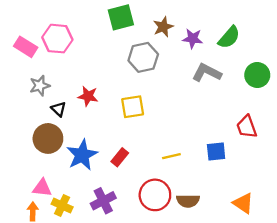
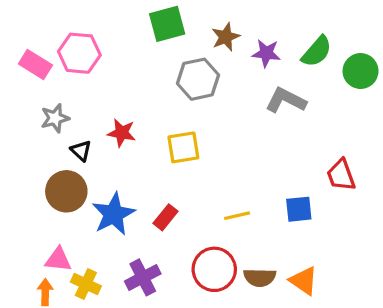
green circle: (257, 75) -> (361, 71), moved
orange triangle: (243, 203) -> (304, 281), moved

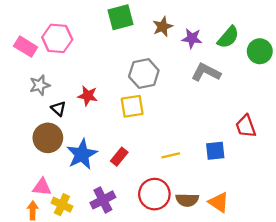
gray hexagon: (198, 79) -> (144, 73), moved

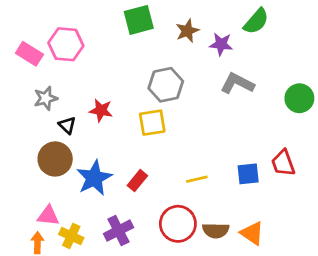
green semicircle: (228, 37) -> (256, 21), moved
green circle: (260, 51) -> (299, 98), moved
red trapezoid: (246, 126) -> (283, 163), moved

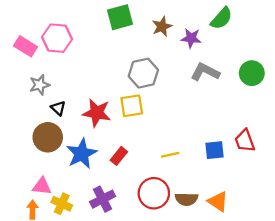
green circle: (299, 98) -> (252, 73), moved
red star: (101, 110) -> (97, 113), moved, size x1.4

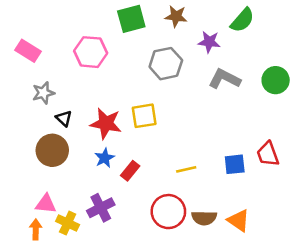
brown star: (162, 26) -> (176, 16), moved, turned 30
pink hexagon: (57, 38) -> (91, 52), moved
gray hexagon: (143, 73) -> (166, 64), moved
blue star: (82, 154) -> (105, 158), moved, size x0.6
purple cross: (103, 199) -> (101, 208), moved

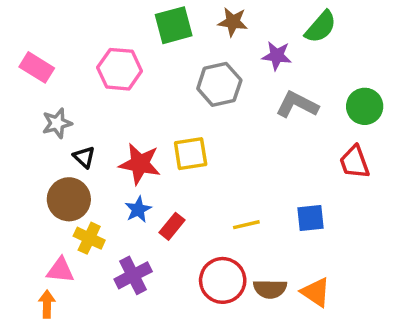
red trapezoid: (268, 154) -> (354, 162), moved
yellow cross: (68, 223) -> (89, 238), moved

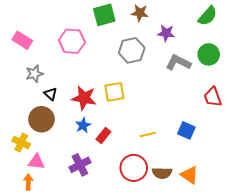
green semicircle: (321, 27) -> (208, 16), moved
green circle: (365, 106) -> (209, 54), moved
blue square: (311, 218) -> (186, 130), turned 30
yellow cross: (89, 238) -> (21, 143), moved

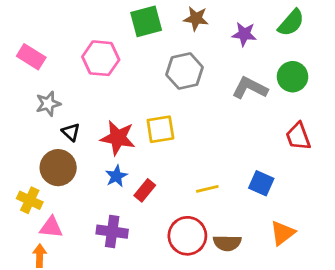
purple star: (166, 33) -> (244, 34), moved
purple cross: (80, 165) -> (112, 232), turned 35
orange triangle: (189, 175) -> (283, 233), moved, turned 48

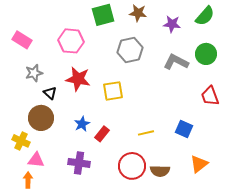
red star: (118, 138) -> (78, 79), moved

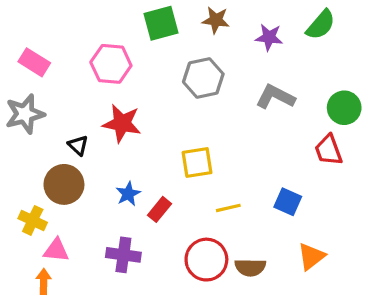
green circle: (206, 54) -> (344, 108), moved
gray star: (34, 73) -> (25, 114), moved, size x1.4
yellow square: (113, 91) -> (197, 163), moved

